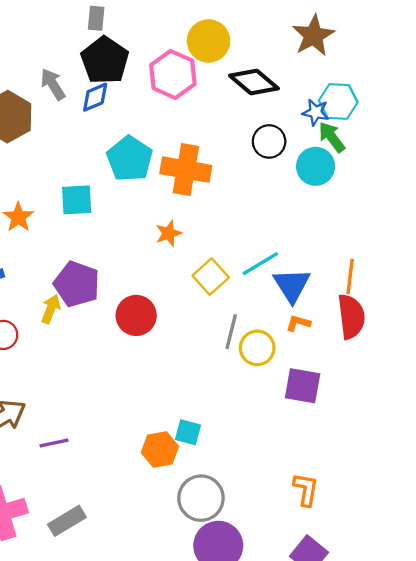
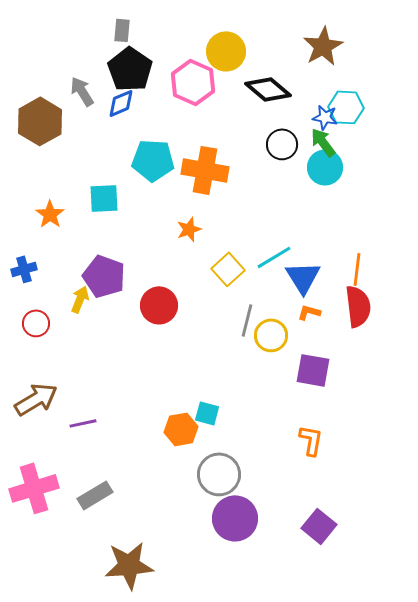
green arrow: (332, 137) -> (323, 142), moved
cyan pentagon: (130, 159) -> (153, 160), turned -30
orange L-shape: (306, 489) -> (311, 440), moved

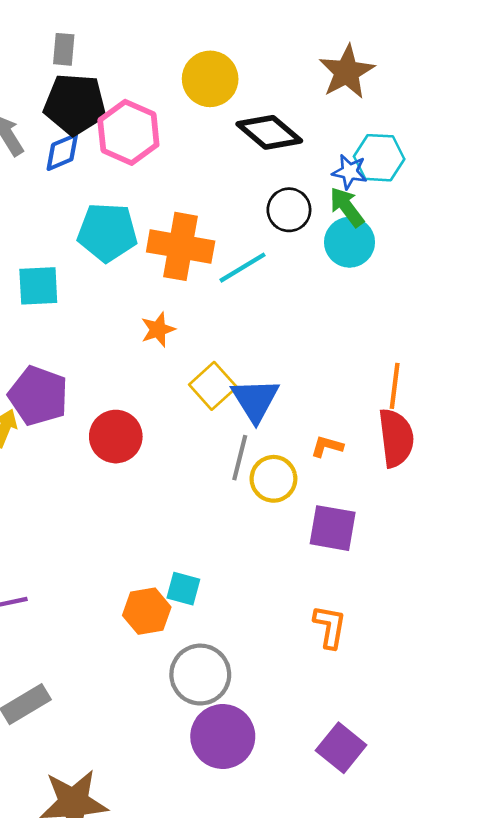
black pentagon: (130, 69) -> (75, 104), turned -30
pink hexagon: (193, 82) -> (128, 132), moved
cyan line: (274, 257) -> (243, 268), moved
blue triangle: (303, 277) -> (255, 400), moved

